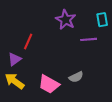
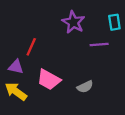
purple triangle: (15, 59) -> (16, 67), turned 48
pink trapezoid: (49, 84) -> (49, 80), moved

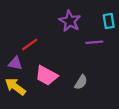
red line: (31, 47) -> (30, 44), turned 30
gray semicircle: (85, 87) -> (81, 82), turned -32

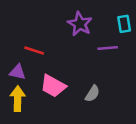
red line: (30, 44) -> (34, 50), turned 54
yellow arrow: (15, 87) -> (18, 99), turned 55

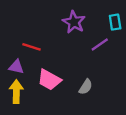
purple line: (108, 48) -> (100, 44), turned -30

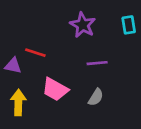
purple line: (100, 44) -> (97, 63), moved, turned 30
purple triangle: (16, 67) -> (13, 66), moved

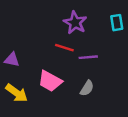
red line: (35, 53) -> (64, 48), moved
yellow arrow: (18, 102) -> (17, 93), turned 125

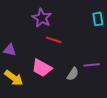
purple star: (75, 23) -> (42, 18), moved
purple line: (88, 57) -> (92, 65), moved

